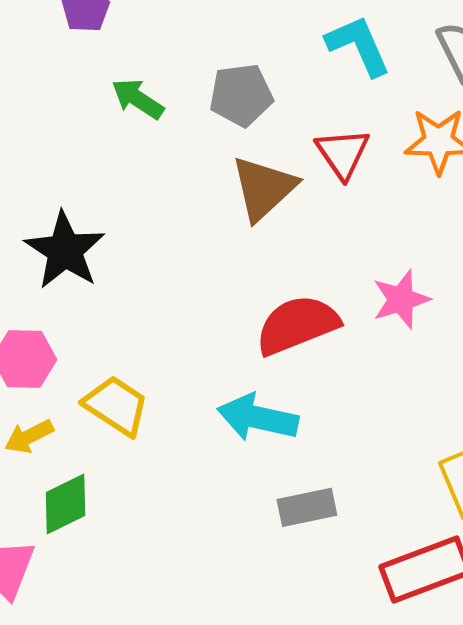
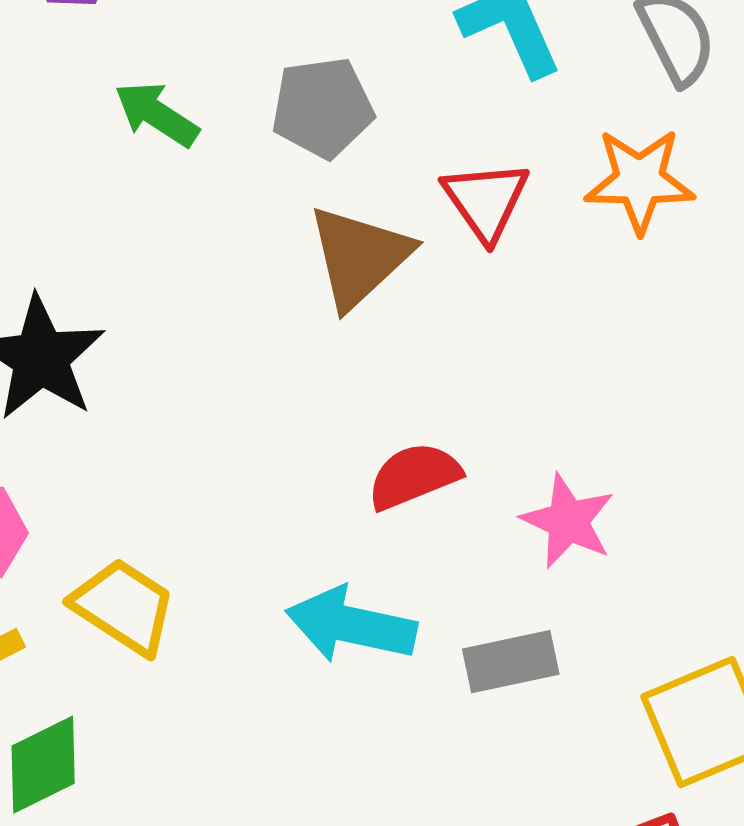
pink star: (401, 299) -> (568, 521), moved, turned -30
red semicircle: (297, 325) -> (414, 476), size x0.7
gray rectangle: (307, 507) -> (511, 662), moved

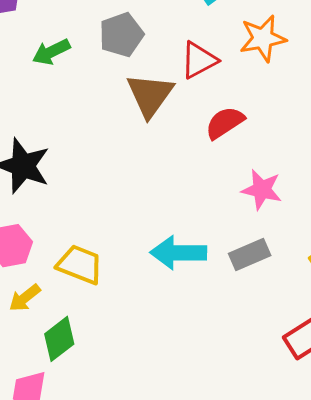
green arrow: (157, 114) -> (51, 52), turned -48
red triangle: (486, 201) -> (199, 60), turned 48
red semicircle: (414, 476) -> (225, 123), moved

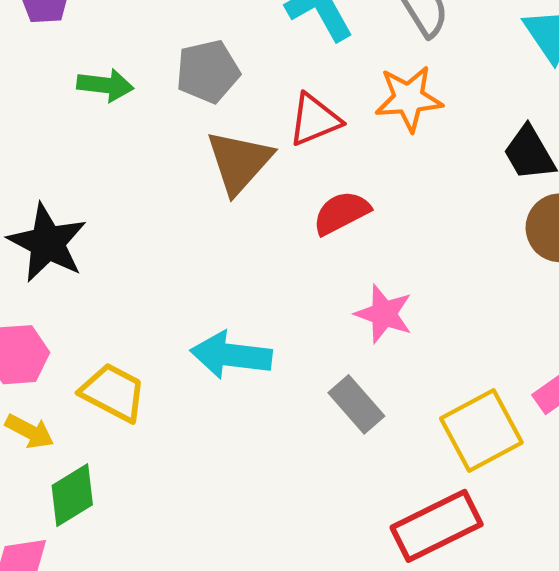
green arrow: (51, 52) -> (105, 85), turned -153
cyan arrow: (178, 253) -> (231, 355), moved
gray rectangle: (250, 254) -> (356, 404), turned 66
yellow arrow: (25, 298) -> (29, 431), turned -120

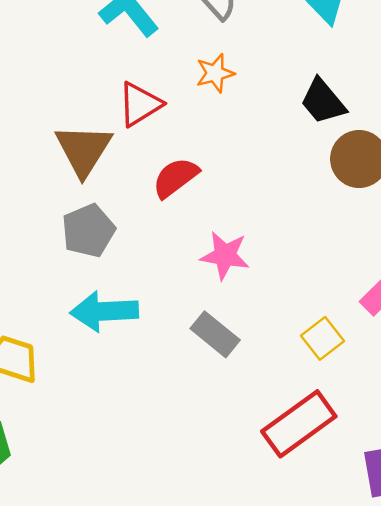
gray pentagon: (208, 71) -> (88, 231), moved
orange star: (409, 98) -> (215, 73), size x0.7
yellow square: (481, 430) -> (322, 338), size x0.6

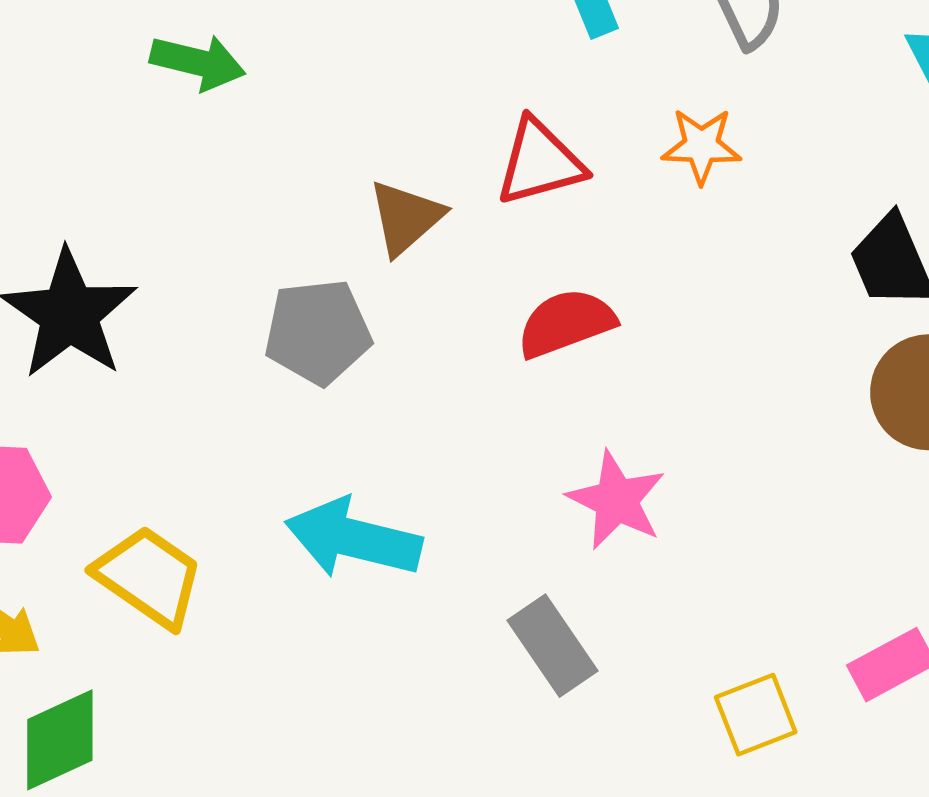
brown triangle: (83, 150) -> (406, 217), size x0.7
gray pentagon: (88, 231) -> (318, 332), moved

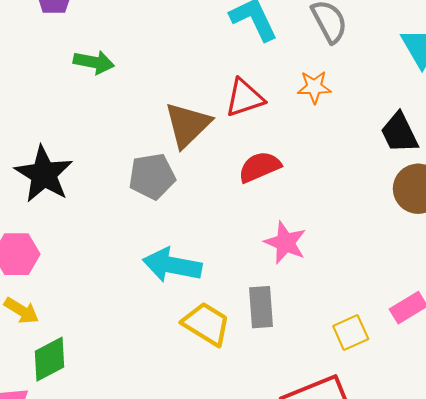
brown triangle: (406, 217) -> (188, 125), size x1.4
yellow trapezoid: (149, 577) -> (206, 324), moved
gray rectangle: (552, 646) -> (261, 307), turned 33

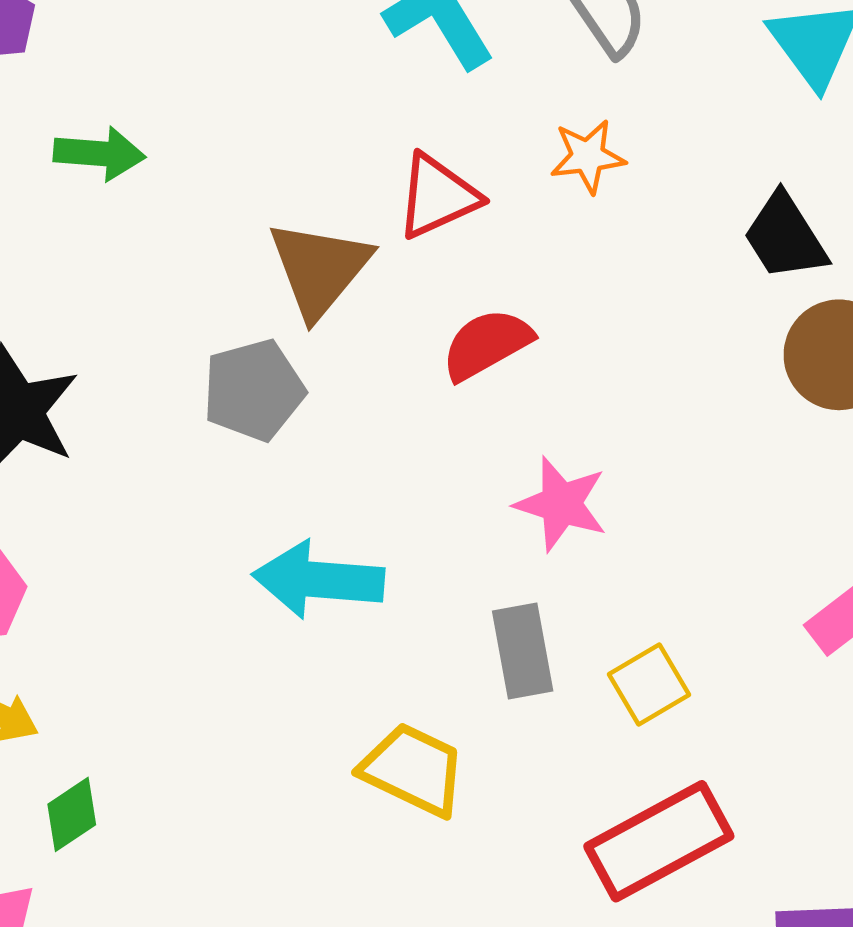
yellow trapezoid: (206, 324) -> (413, 770), moved
yellow square: (351, 332) -> (649, 685), moved
green diamond: (49, 359) -> (72, 814), size x0.7

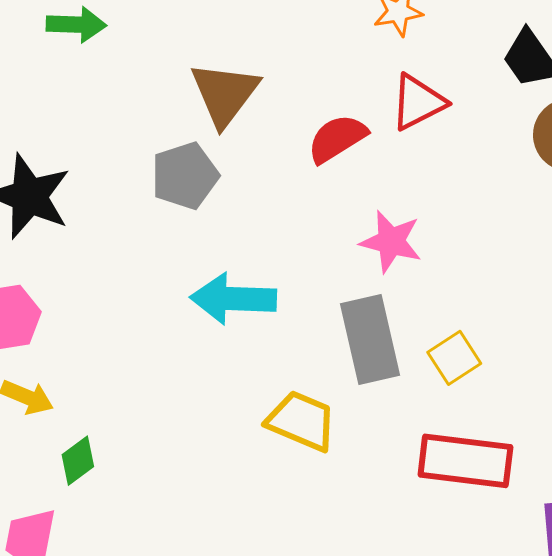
red triangle: (438, 196) -> (418, 102), moved
gray rectangle: (523, 651) -> (370, 340), size x1.4
red rectangle: (659, 841) -> (465, 461), turned 38

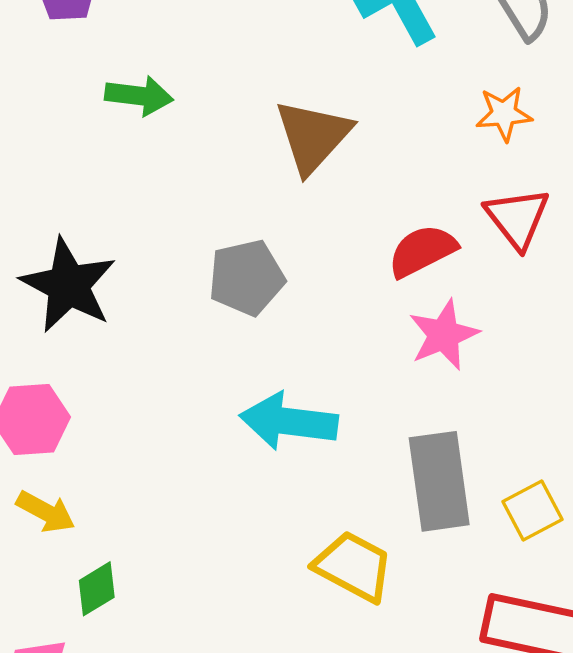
brown triangle: (225, 94) -> (313, 136), moved
red triangle: (418, 102) -> (517, 218), turned -46
pink star: (391, 242) -> (444, 335), moved, turned 30

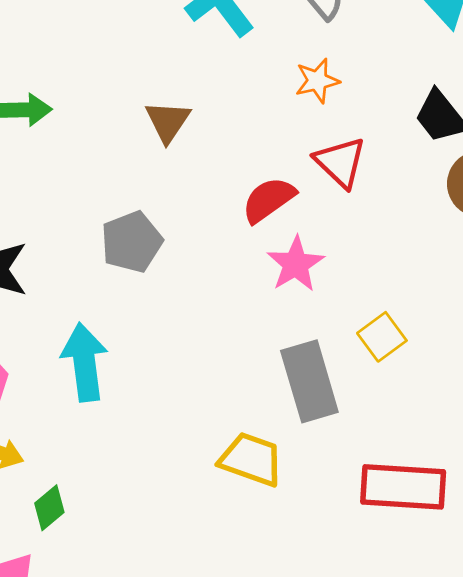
brown triangle: (313, 136) -> (168, 121), size x0.7
cyan arrow: (289, 421) -> (84, 362), moved, turned 84
yellow square: (533, 511) -> (382, 337), moved

